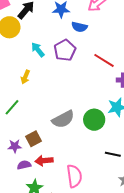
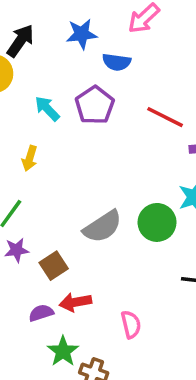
purple star: (15, 146) -> (17, 250), moved
pink semicircle: (74, 176) -> (131, 324), size x0.7

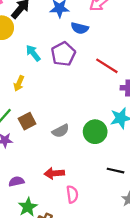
gray semicircle: (103, 227) -> (61, 131), size x0.7
brown square: (54, 266) -> (27, 121), moved
red arrow: (75, 302) -> (54, 173), moved

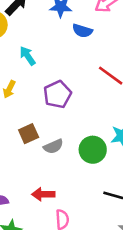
purple pentagon: (63, 54) -> (57, 94), moved
brown square: (27, 121) -> (29, 134), moved

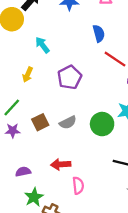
blue semicircle: (82, 31) -> (99, 34), moved, turned -119
brown square: (29, 134) -> (40, 122), moved

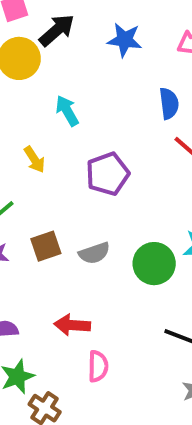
yellow arrow: (28, 75) -> (34, 160), turned -64

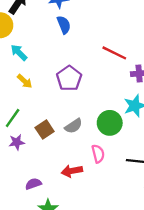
blue semicircle: (169, 104) -> (64, 25), moved
cyan arrow: (67, 111) -> (19, 52), moved
pink semicircle: (98, 366) -> (98, 154), moved

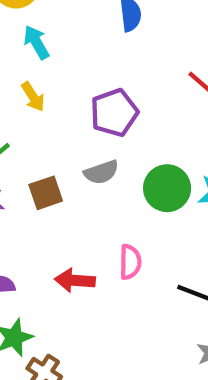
green circle: (110, 123) -> (167, 188), moved
gray semicircle: (74, 126) -> (101, 172), moved

